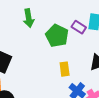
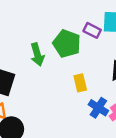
green arrow: (29, 18) -> (37, 55), moved

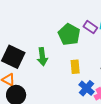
green arrow: (37, 55) -> (42, 57), moved

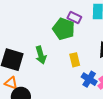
purple rectangle: (90, 27) -> (74, 18), moved

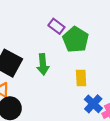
purple rectangle: (74, 18) -> (56, 26), moved

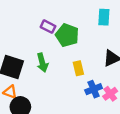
blue cross: (93, 104) -> (94, 89), turned 35

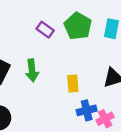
green pentagon: (67, 35) -> (78, 26), moved

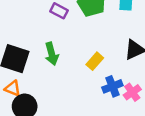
yellow rectangle: (73, 83) -> (95, 61), turned 54

